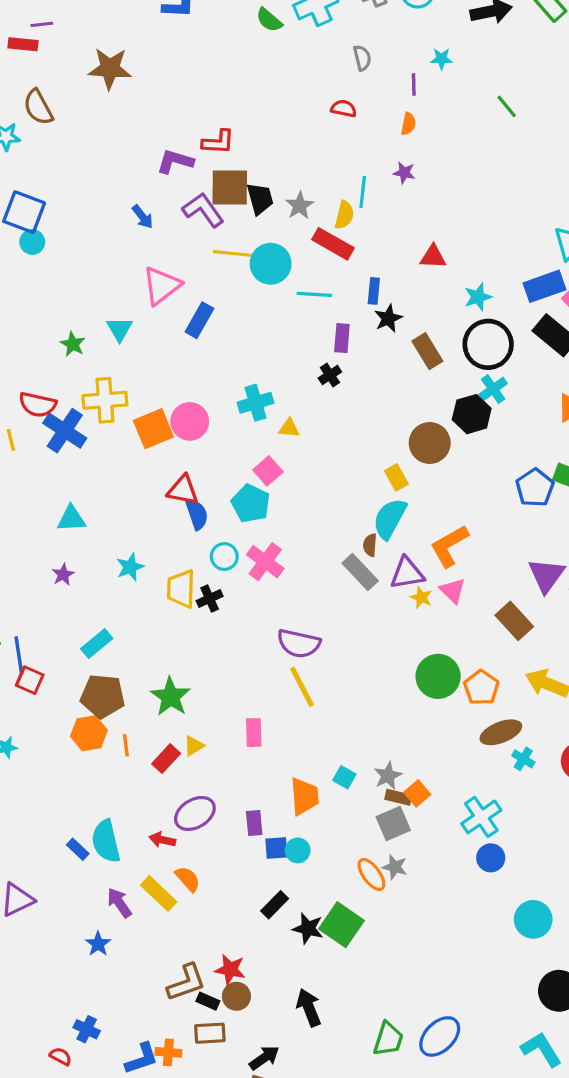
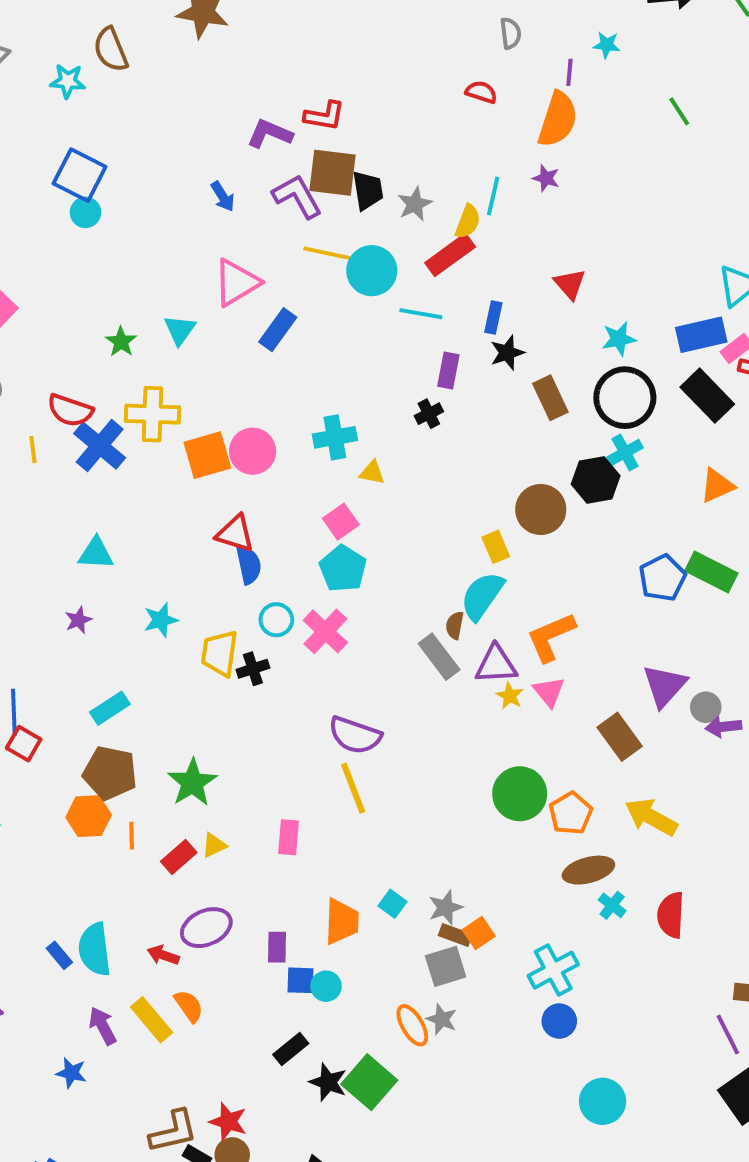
orange semicircle: (408, 124) -> (558, 119), size x2.0
red rectangle: (333, 244) -> (450, 255), turned -72
red triangle: (433, 257) -> (570, 284), turned 40
cyan pentagon: (251, 503) -> (343, 569), moved
blue star: (98, 944) -> (71, 1073), turned -30

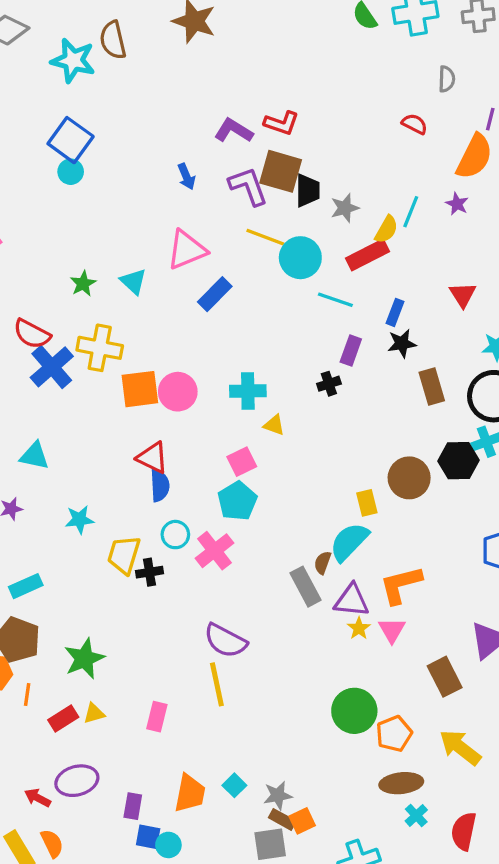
cyan star: (68, 81) -> (73, 60), size x1.5
cyan triangle: (180, 330) -> (133, 281), turned -32

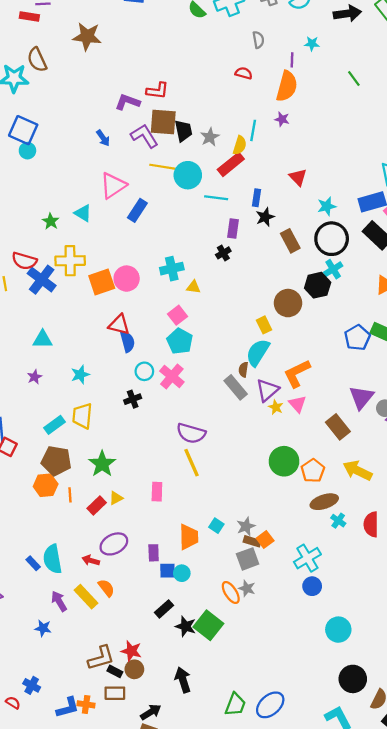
yellow trapezoid: (124, 555) -> (82, 416), moved
purple triangle: (352, 600) -> (267, 390), turned -35

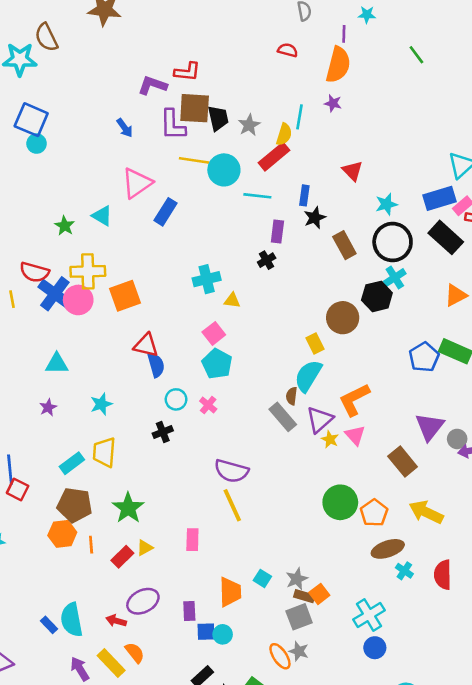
purple L-shape: (144, 136) -> (173, 125), turned -148
pink circle: (127, 279) -> (78, 300), moved
pink cross: (172, 376) -> (208, 405), size x0.6

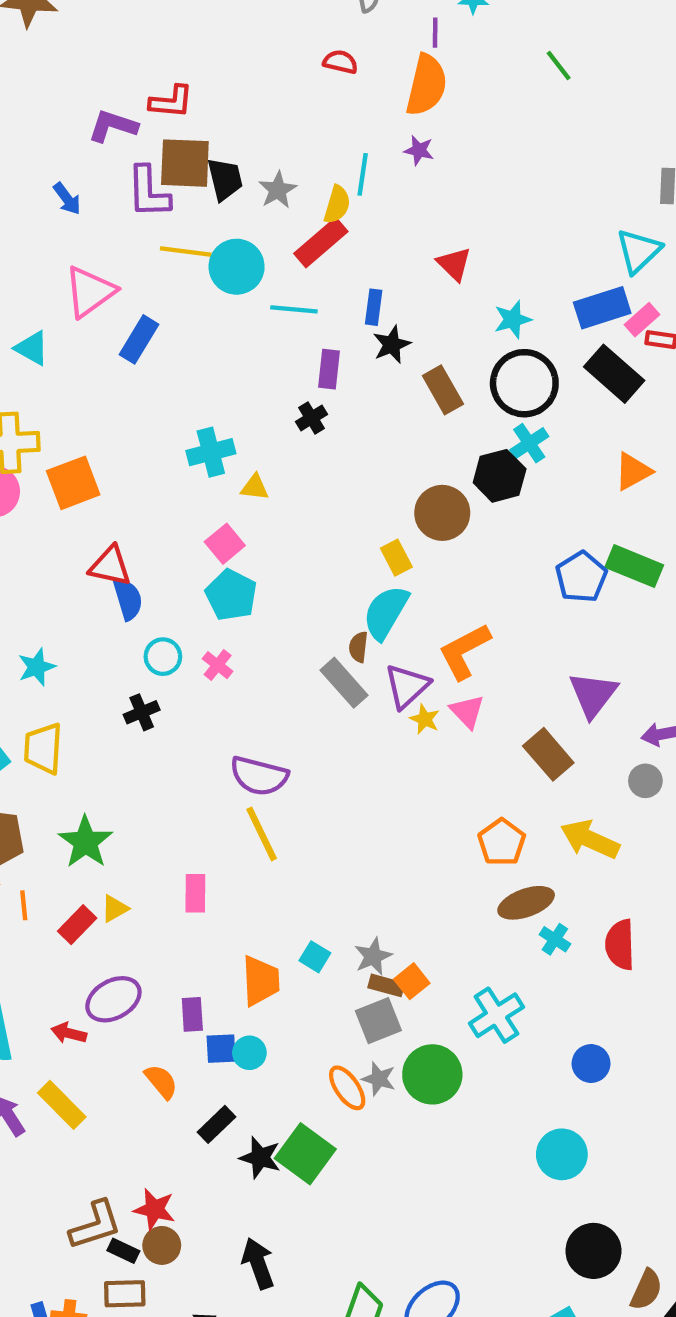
gray circle: (457, 439) -> (645, 781), moved
green circle: (340, 502) -> (432, 1074), moved
blue circle: (375, 648) -> (591, 1064), moved
orange semicircle: (135, 653) -> (161, 1082), moved

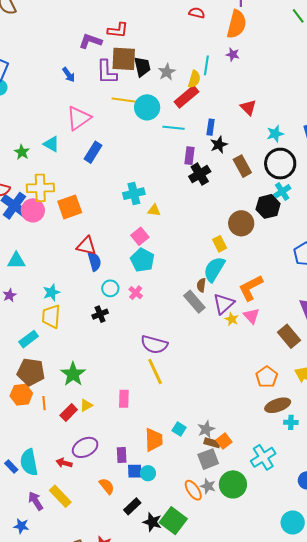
blue rectangle: (139, 339) -> (93, 152), moved
black cross: (312, 418) -> (200, 174), moved, size x1.5
yellow trapezoid: (43, 748) -> (51, 316), moved
cyan cross: (555, 939) -> (291, 422), turned -32

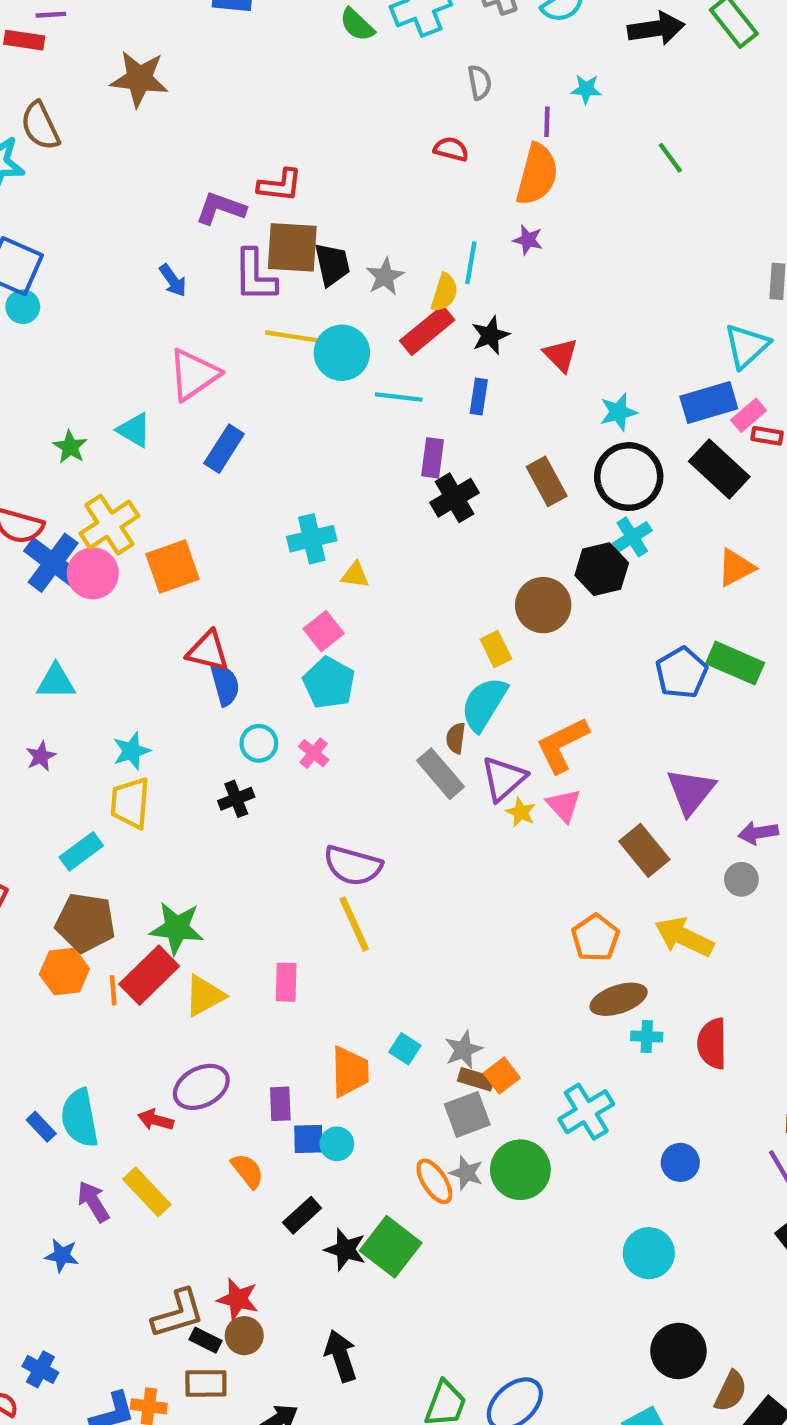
black star: (219, 145) -> (490, 335), moved
yellow cross: (40, 188) -> (109, 525), turned -32
green star: (73, 374) -> (177, 928), turned -30
yellow triangle: (86, 405) -> (205, 996), size x1.5
red rectangle: (69, 412) -> (149, 975), moved, size x1.5

